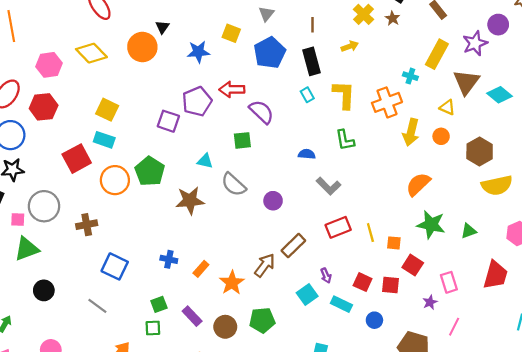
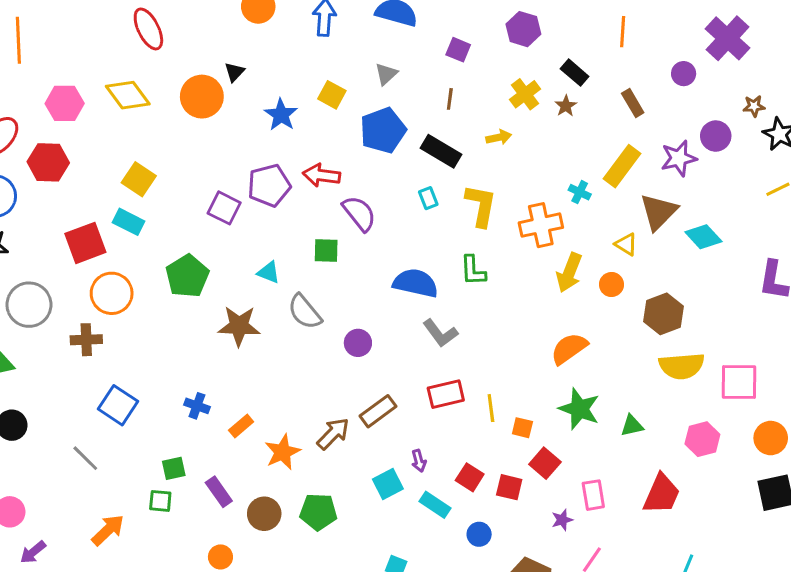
blue star: (198, 52) -> (281, 115), turned 30
black rectangle: (311, 61) -> (441, 151), turned -52
blue semicircle: (307, 154) -> (416, 283), size x1.8
orange circle: (115, 180) -> (112, 293), moved

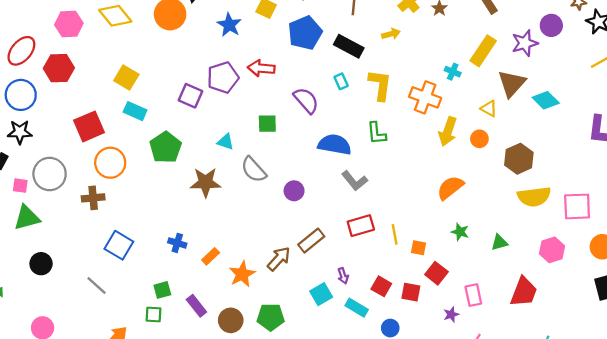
purple semicircle: (359, 213) -> (306, 100), moved
cyan rectangle: (128, 222) -> (135, 111), moved
orange cross: (541, 225) -> (425, 97), turned 36
green star: (579, 409) -> (460, 232), size x0.6

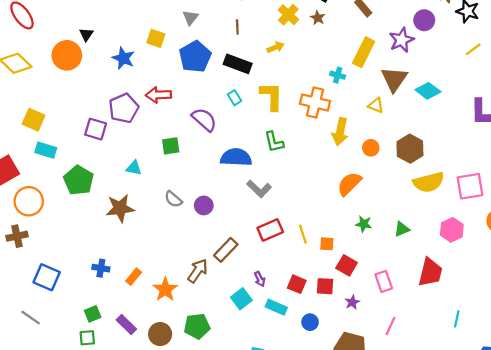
orange circle: (479, 139) -> (371, 148), moved
gray semicircle: (254, 170) -> (173, 199), moved, size x0.7
purple star: (451, 314) -> (352, 302), moved

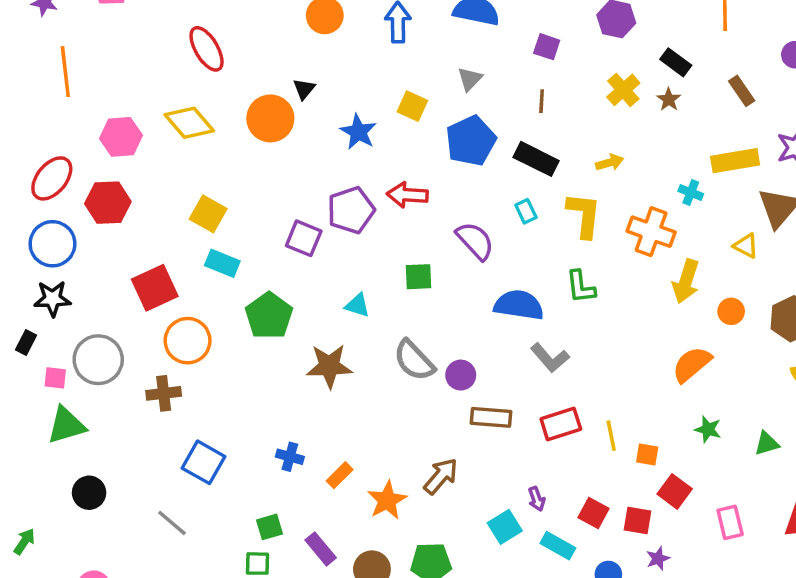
yellow arrow: (275, 47) -> (610, 163), moved
yellow rectangle: (364, 52) -> (735, 161), turned 48
gray semicircle: (173, 199) -> (414, 360), size x1.5
brown rectangle: (226, 250) -> (491, 417), moved, turned 45
purple star: (352, 302) -> (658, 559), moved

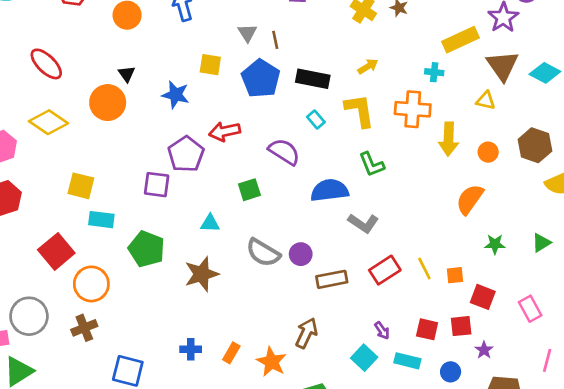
brown line: (542, 101) -> (275, 40), moved

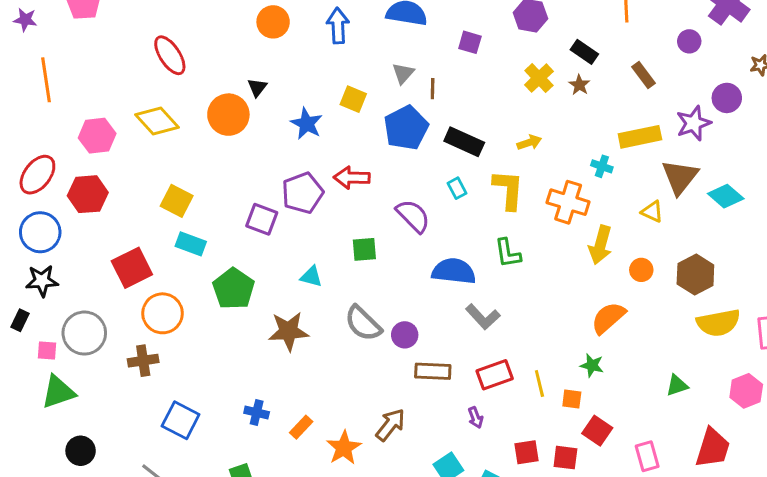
green star: (495, 244) -> (592, 365), moved
red square: (427, 329) -> (526, 452), turned -35
purple arrow: (382, 331) -> (476, 418), moved

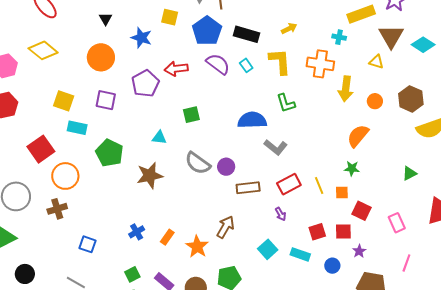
orange circle: (228, 115) -> (101, 57), moved
purple semicircle: (413, 216) -> (218, 64), moved
purple square: (262, 219) -> (106, 100), moved
blue cross: (257, 413) -> (137, 232), turned -35
blue square: (181, 420) -> (87, 244), size x0.7

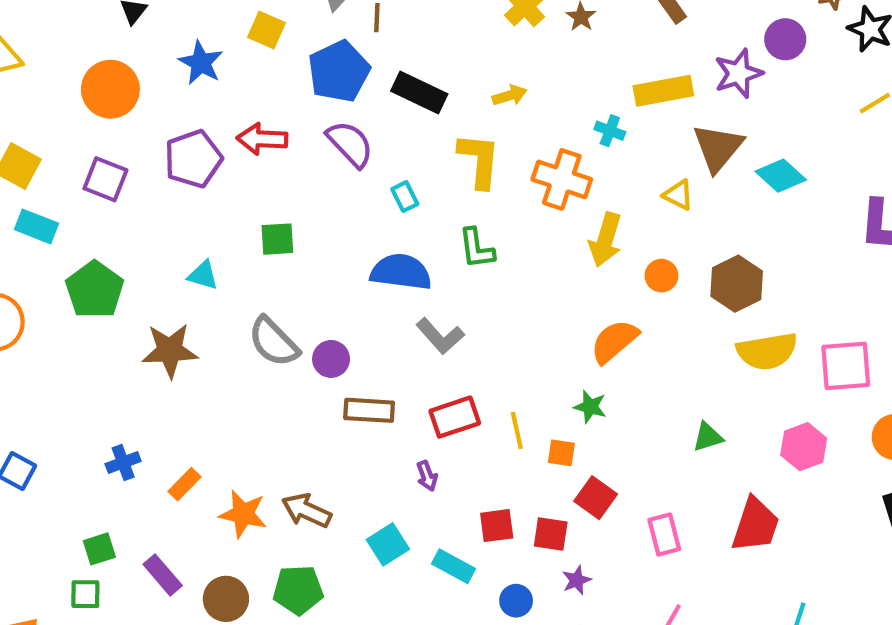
cyan rectangle: (246, 65) -> (405, 197), moved
brown arrow: (225, 227) -> (306, 511), moved, turned -105
orange star: (197, 247) -> (243, 514), turned -30

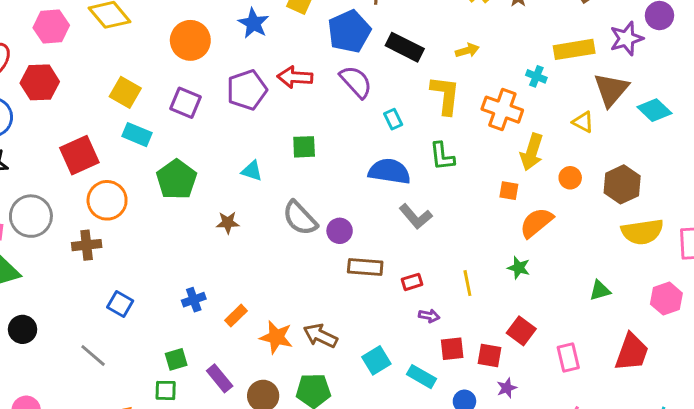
brown star: (170, 350) -> (228, 223), size x0.6
red rectangle: (455, 417) -> (412, 282), moved, size x0.6
orange square: (561, 453) -> (509, 191), moved
purple arrow: (427, 476) -> (429, 316), moved, turned -60

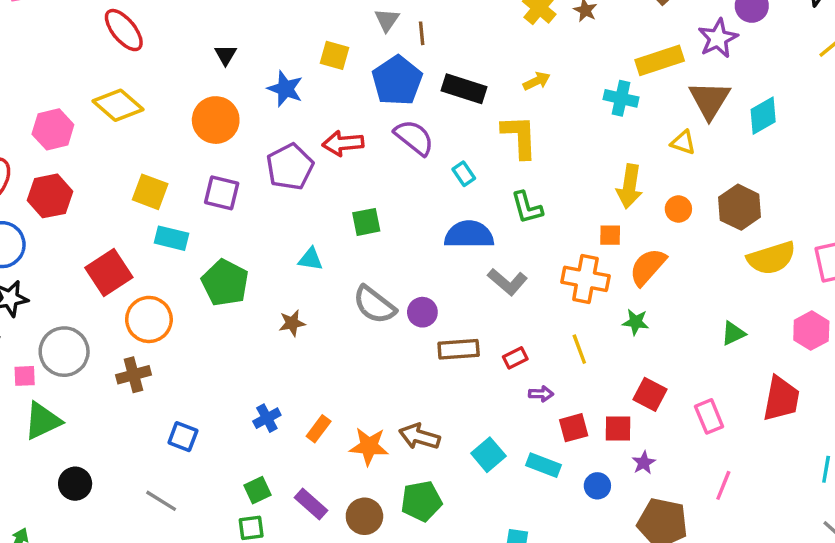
cyan cross: (536, 76) -> (621, 98), size x1.4
orange cross: (502, 110) -> (585, 279), moved
cyan diamond: (654, 110) -> (763, 116), turned -64

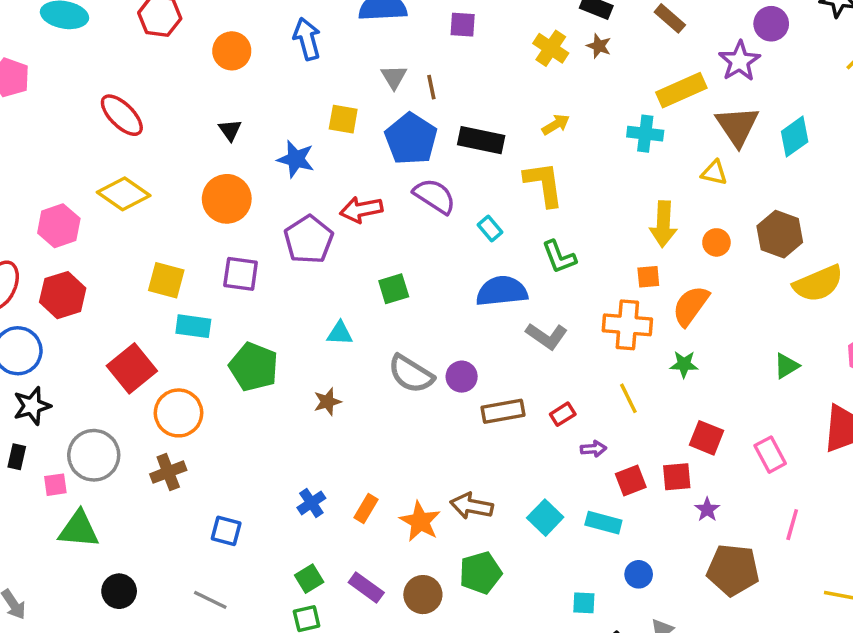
green triangle: (43, 421) -> (79, 529), turned 36
orange star: (369, 446) -> (420, 521), turned 30
blue circle: (597, 486) -> (639, 574), moved

